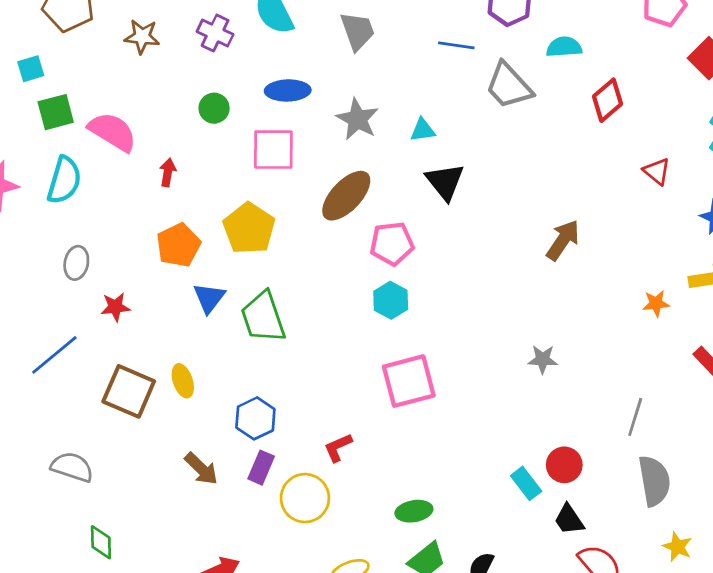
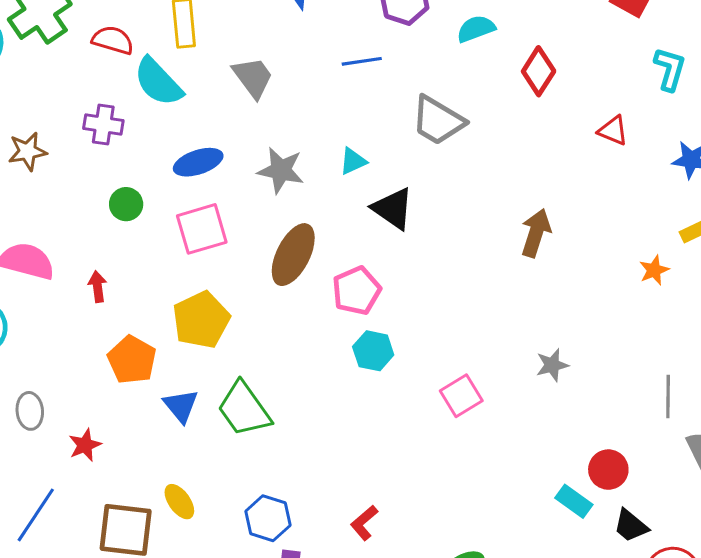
gray trapezoid: (509, 86) -> (438, 121), moved
yellow pentagon: (249, 228) -> (201, 320), turned 30
pink square: (409, 381) -> (461, 396), moved, size x0.7

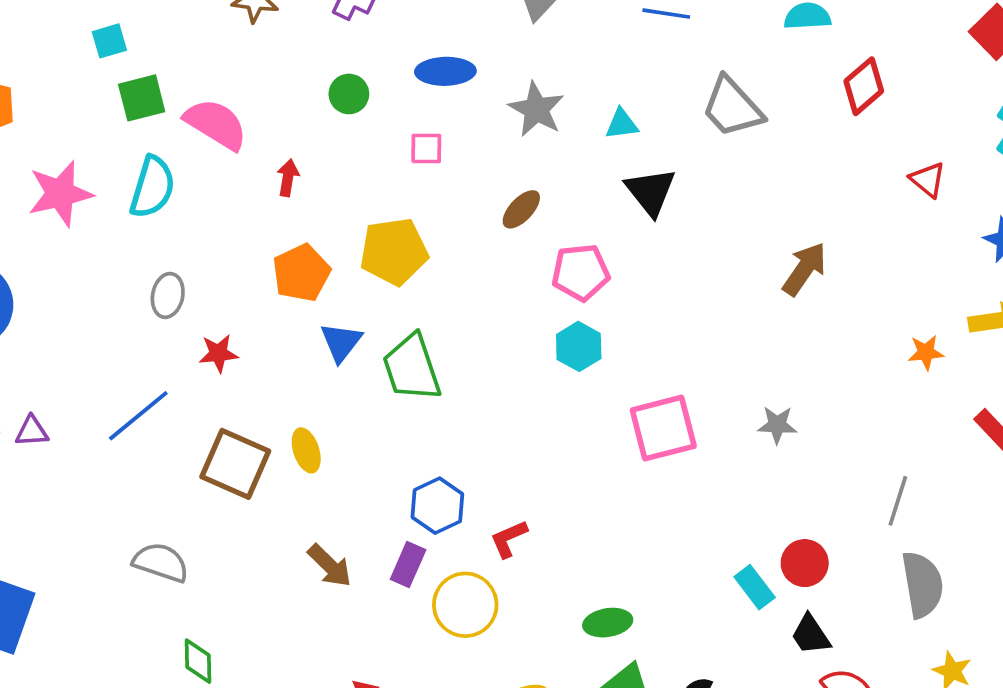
pink square: (202, 229) -> (426, 148), size x0.6
brown ellipse: (293, 255) -> (521, 209), size x0.6
pink square: (461, 396) -> (663, 428), size x1.4
blue hexagon: (268, 518) -> (437, 506), moved

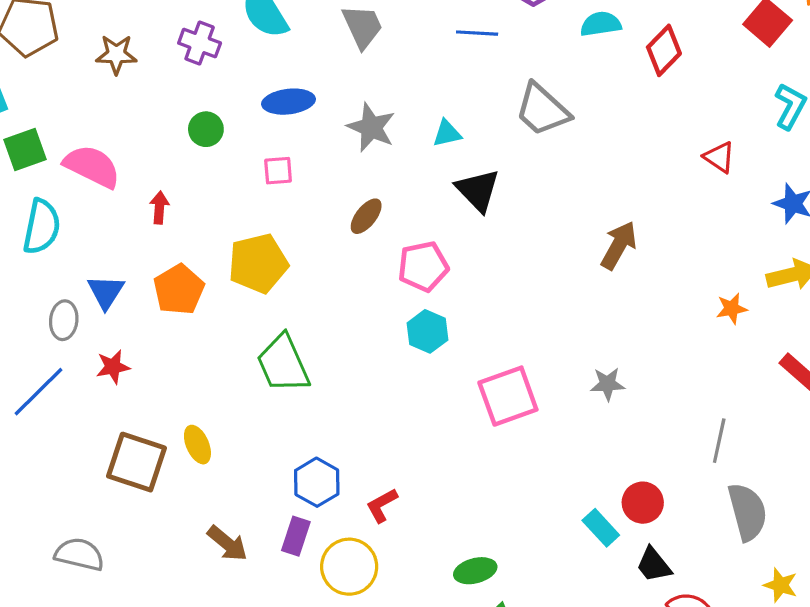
red diamond: (864, 86) -> (664, 50), moved
blue triangle: (341, 342) -> (106, 292), moved
blue line: (138, 416) -> (39, 392), moved

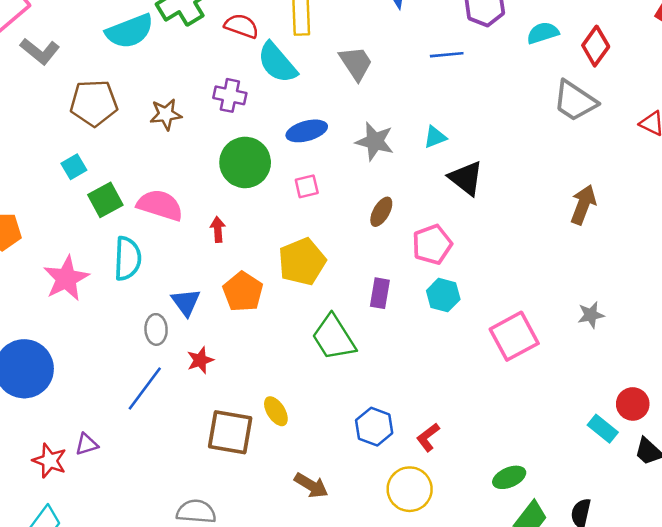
gray trapezoid: (542, 110) -> (575, 101), moved
green circle: (206, 129) -> (245, 162), size x1.8
purple rectangle: (296, 536) -> (380, 293), moved

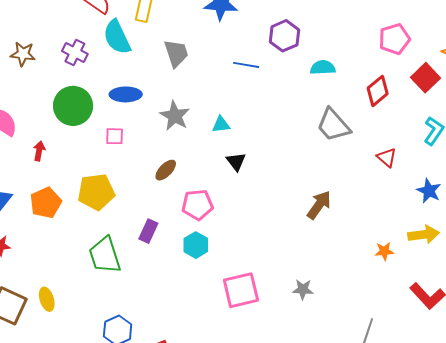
red diamond: (596, 46) -> (378, 91), moved
black triangle: (466, 178) -> (236, 162), size x0.7

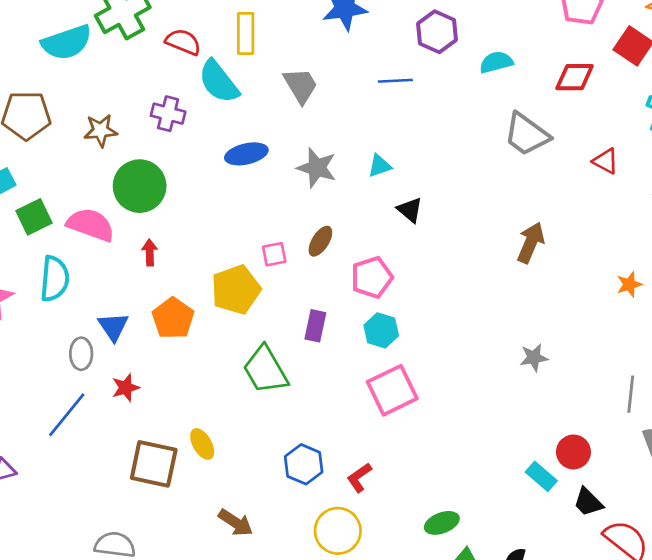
red diamond: (378, 91) -> (575, 77), turned 52
green circle: (73, 106) -> (140, 186), moved
pink square: (115, 136) -> (274, 254), moved
pink square: (241, 290) -> (392, 390), moved

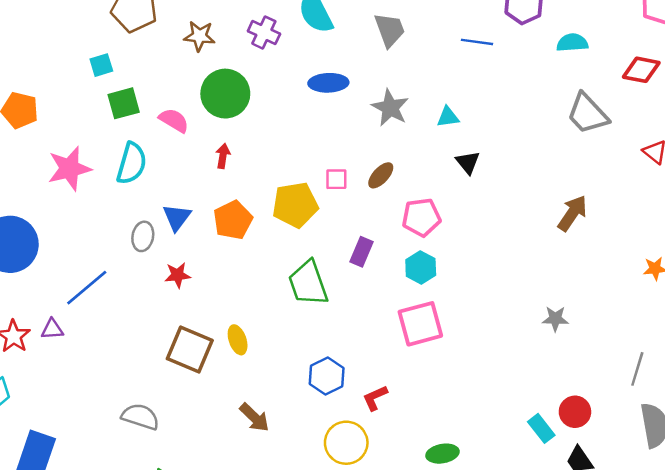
pink semicircle: (91, 225) -> (174, 120), size x0.7
blue line: (67, 415) -> (87, 288), moved

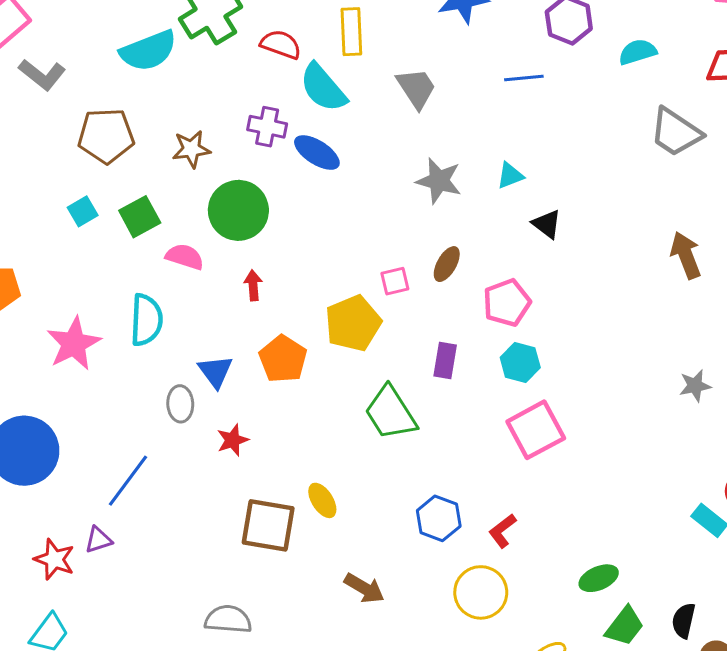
blue ellipse: (328, 83) -> (317, 153), moved, turned 48
green square: (124, 103) -> (140, 217), moved
brown arrow: (572, 213) -> (686, 255), turned -42

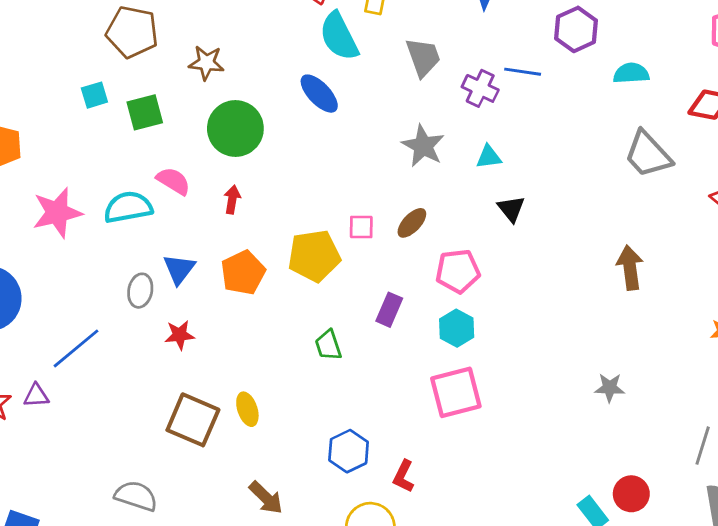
purple cross: (267, 127) -> (480, 88), moved
pink semicircle: (185, 257) -> (173, 181), moved
cyan semicircle: (146, 320) -> (128, 207), turned -117
green trapezoid: (390, 413) -> (328, 345), size x0.6
red L-shape: (502, 531) -> (404, 476), turned -40

